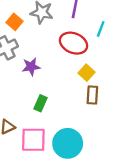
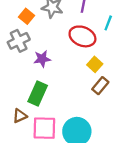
brown rectangle: (92, 95) -> (100, 86), turned 36
green rectangle: (40, 103) -> (38, 93), moved, size x1.5

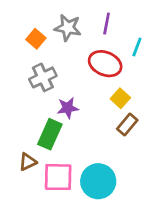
gray cross: (19, 41) -> (43, 77), moved
purple star: (42, 59) -> (68, 108), moved

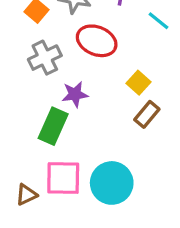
cyan line: (137, 47) -> (159, 21), turned -72
red ellipse: (105, 64) -> (97, 41), moved
brown triangle: (28, 162) -> (26, 195), moved

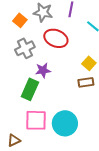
yellow square: (138, 83) -> (89, 63), moved
brown rectangle: (147, 114) -> (86, 82), turned 42
brown triangle: (26, 195) -> (14, 140), moved

